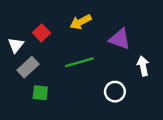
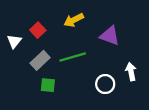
white arrow: (143, 66) -> (131, 72), moved
gray rectangle: (28, 67) -> (40, 60), moved
green square: (40, 93) -> (48, 85), moved

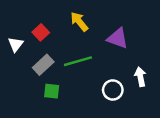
yellow arrow: (74, 20) -> (79, 22), turned 78

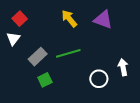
red square: (41, 32) -> (20, 19), moved
purple triangle: (118, 38) -> (103, 20), moved
green square: (52, 91) -> (45, 80), turned -32

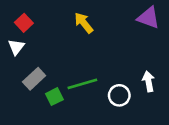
purple triangle: (103, 20) -> (148, 18), moved
green line: (68, 53) -> (82, 84), moved
gray rectangle: (38, 57) -> (34, 79), moved

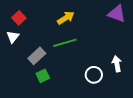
yellow arrow: (84, 23) -> (66, 18), turned 96
gray rectangle: (34, 79) -> (37, 56), moved
green line: (82, 84) -> (65, 43), moved

